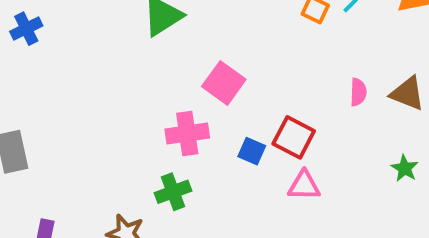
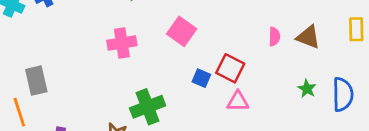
pink cross: (187, 133) -> (122, 43), moved
green cross: (173, 192) -> (148, 107), size x1.4

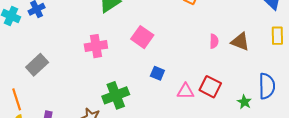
red square: (230, 68) -> (210, 87), moved
gray rectangle: (36, 81) -> (37, 65), moved, turned 60
green star: (307, 89) -> (244, 102), moved

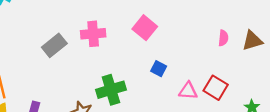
brown triangle: (240, 42) -> (252, 41), turned -42
gray rectangle: (37, 65) -> (54, 45), moved

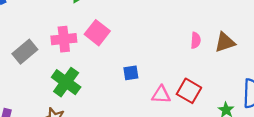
pink square: (145, 28) -> (97, 33), moved
blue square: (159, 69) -> (131, 73), turned -35
green cross: (111, 90) -> (66, 82), moved, turned -36

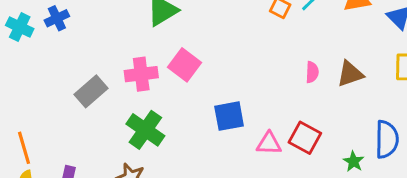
blue square: (131, 73) -> (229, 116), size x1.5

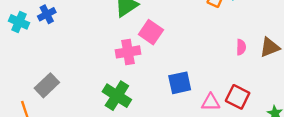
pink square: (184, 65) -> (151, 32), moved
pink cross: (141, 74) -> (128, 52), moved
gray rectangle: (91, 91) -> (47, 85), moved

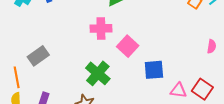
pink square: (151, 32) -> (128, 46), moved
pink cross: (128, 52) -> (101, 28), moved

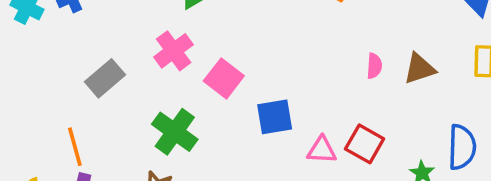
pink cross: (101, 28) -> (174, 51), turned -30
gray rectangle: (38, 56) -> (105, 78), moved
orange line: (17, 77) -> (75, 147), moved

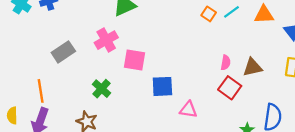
pink square: (224, 78) -> (135, 60), turned -35
green cross: (175, 132) -> (102, 89), size x0.7
red square: (365, 144) -> (230, 88), moved

